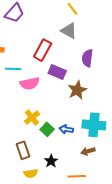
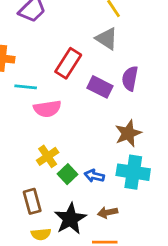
purple rectangle: (57, 72) -> (100, 87), moved
brown star: (77, 90) -> (128, 133), moved
brown arrow: (88, 151) -> (108, 212), moved
black star: (51, 161) -> (70, 219), size x1.6

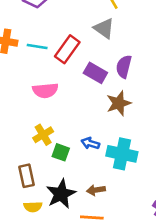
cyan line: (26, 87) -> (37, 47), moved
brown star: (128, 133) -> (119, 103), moved
green square: (67, 174) -> (61, 152), turned -30
blue arrow: (94, 176) -> (90, 143), moved

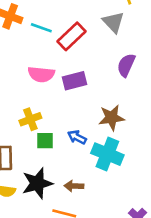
purple rectangle: (95, 73) -> (75, 81), moved, turned -55
brown star: (119, 103) -> (111, 118), moved
green square: (61, 152) -> (45, 141), turned -30

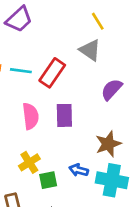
purple semicircle: (126, 65) -> (112, 89), turned 30
pink semicircle: (41, 74) -> (31, 116), turned -90
purple rectangle: (75, 81) -> (64, 115), turned -65

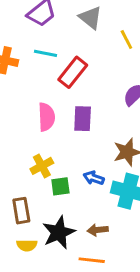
yellow line: (98, 21) -> (126, 40), moved
gray triangle: (90, 50) -> (90, 18), moved
cyan line: (21, 71) -> (45, 53), moved

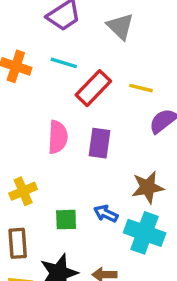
yellow line: (126, 40) -> (141, 88), moved, turned -54
yellow cross: (42, 166) -> (23, 191), moved

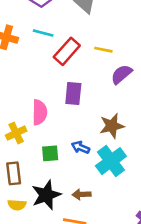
pink semicircle: (58, 137) -> (40, 112), moved
cyan cross: (145, 233) -> (111, 161), turned 36

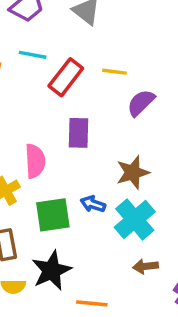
green square: (50, 153) -> (53, 215), size x1.5
brown arrow: (82, 194) -> (146, 266), moved

